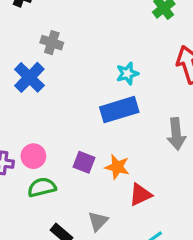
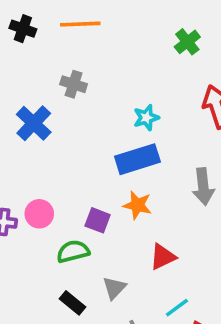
gray cross: (52, 43) -> (74, 84), moved
orange star: (117, 167) -> (137, 205), moved
green semicircle: (42, 187) -> (73, 251), moved

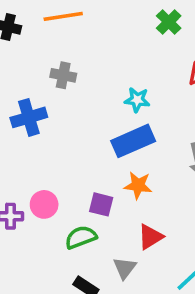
cyan star: (146, 118) -> (137, 100), turned 30
blue cross: (34, 123) -> (29, 117), turned 36
red triangle: (163, 257) -> (150, 237), moved

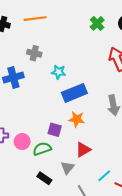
cyan star: (137, 100) -> (59, 72), moved
pink circle: (44, 204) -> (22, 142), moved

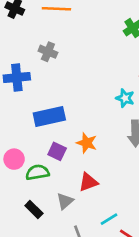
cyan star: (59, 72) -> (125, 98), moved
blue rectangle: (74, 93) -> (49, 117), moved

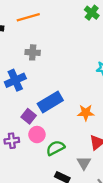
purple square: (57, 151) -> (29, 116), moved, turned 32
pink circle: (14, 159) -> (37, 135), moved

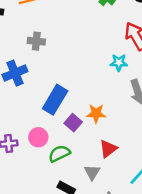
blue rectangle: (50, 102) -> (55, 100), turned -30
purple square: (29, 116) -> (73, 123), moved

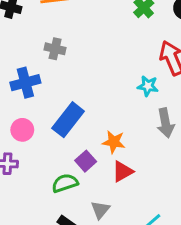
purple square: (73, 123) -> (86, 161), moved
pink circle: (38, 137) -> (22, 130), moved
red triangle: (108, 149) -> (122, 172), moved

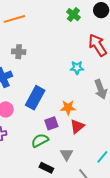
cyan star: (148, 86) -> (77, 68), moved
purple square: (86, 161) -> (51, 123), turned 32

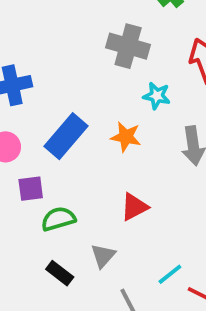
gray cross: (19, 52) -> (128, 46), moved, size x1.5
orange star: (68, 108) -> (126, 137), moved
purple square: (51, 123) -> (31, 189), moved

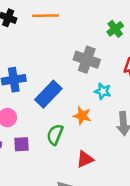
blue rectangle: (66, 136) -> (48, 94), moved
green semicircle: (58, 219) -> (55, 134), moved, turned -54

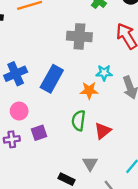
cyan star: (103, 91) -> (104, 73), moved
green semicircle: (55, 134) -> (79, 121), moved

